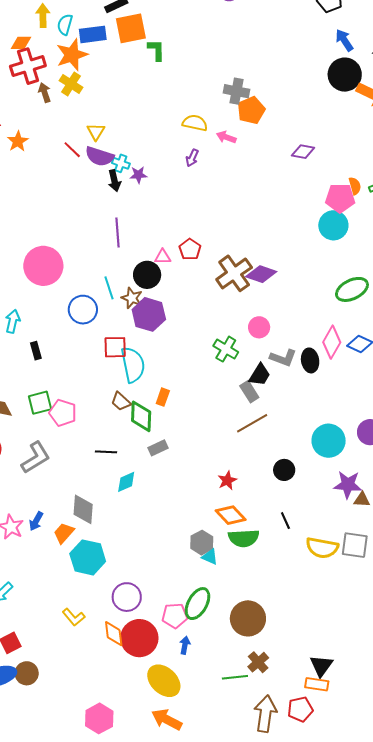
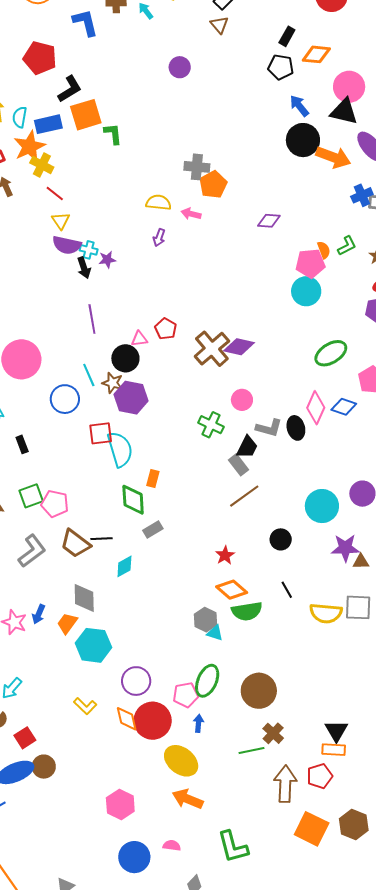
yellow cross: (71, 84) -> (42, 165), moved
red line: (72, 150) -> (55, 194), moved
brown trapezoid: (121, 401) -> (75, 544), moved, size x1.5

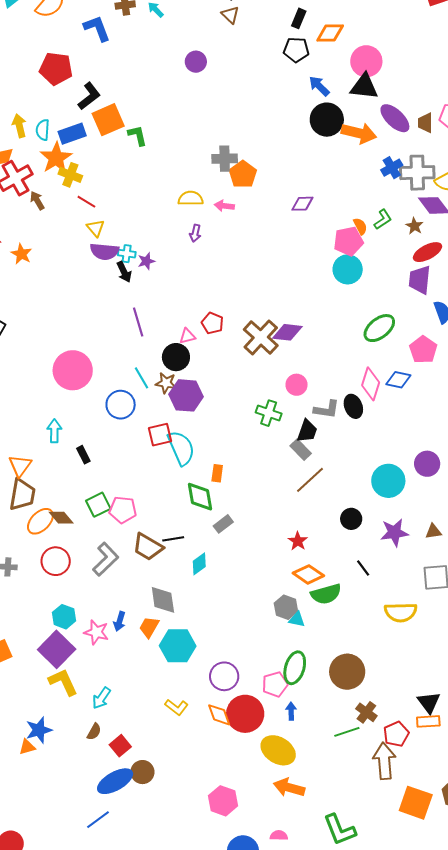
purple star: (345, 548) -> (394, 533), moved
yellow semicircle: (326, 613) -> (401, 612), moved
red pentagon: (320, 776) -> (396, 734), moved

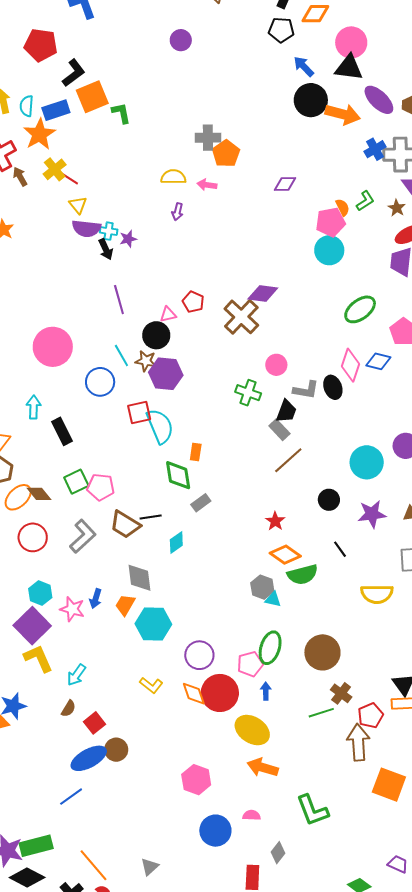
yellow cross: (70, 175) -> (55, 169), moved, turned 30
purple diamond: (287, 332) -> (263, 294), moved
black rectangle: (83, 455) -> (62, 431), size x1.5

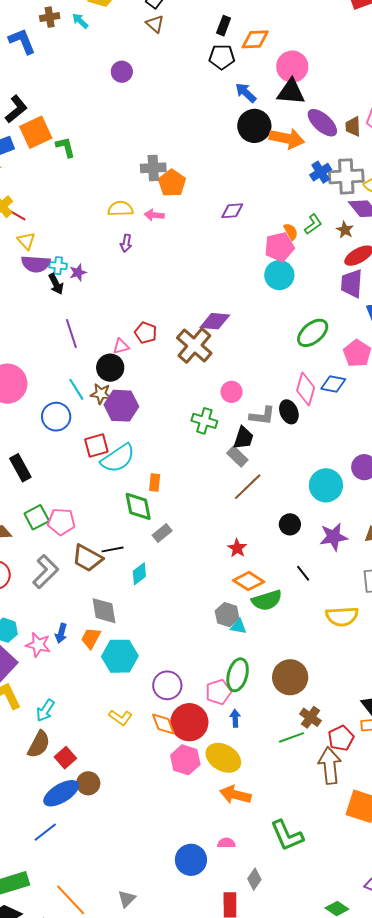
cyan semicircle: (160, 426) -> (118, 458), turned 81
brown semicircle: (69, 709) -> (39, 744), size x1.6
pink hexagon: (196, 780) -> (185, 760), moved

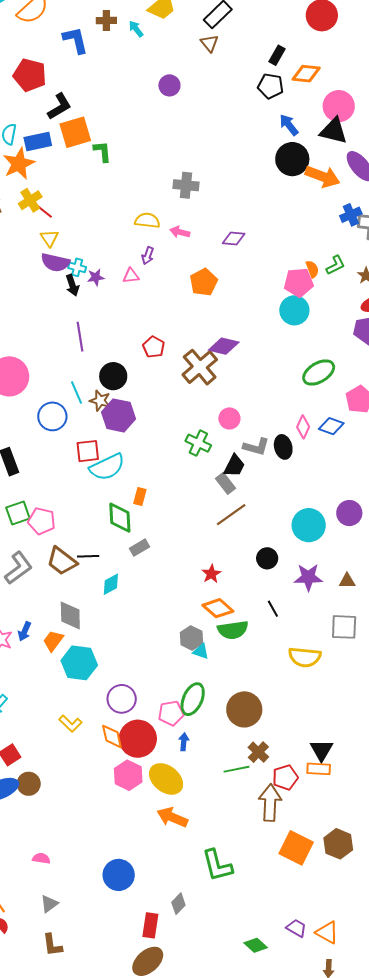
orange pentagon: (172, 183) -> (204, 282), moved
purple diamond: (232, 211) -> (234, 238), moved
pink triangle: (121, 346) -> (131, 276), moved
pink diamond: (306, 389) -> (303, 427), size x0.7
pink semicircle: (226, 843) -> (41, 858), moved

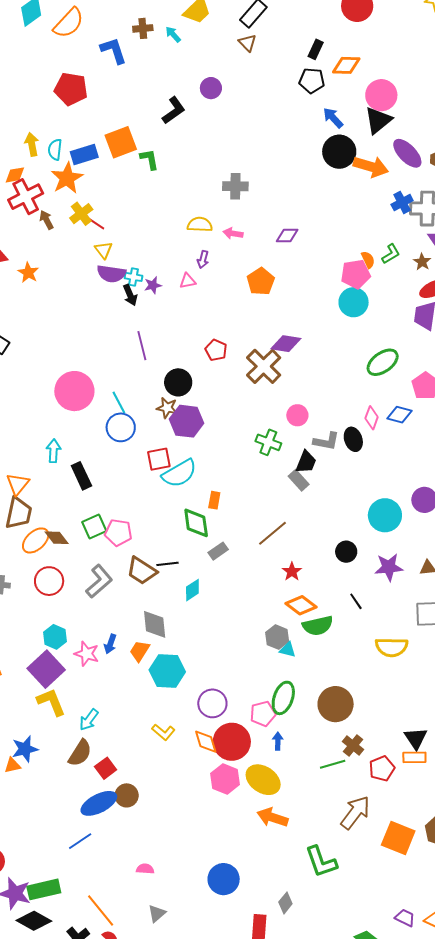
black L-shape: (59, 106) -> (174, 110), moved
black triangle: (334, 131) -> (378, 120), turned -48
cyan line: (76, 393) -> (119, 402), moved
brown line: (231, 515) -> (273, 533), moved
brown arrow: (270, 803) -> (355, 812), moved, turned 39

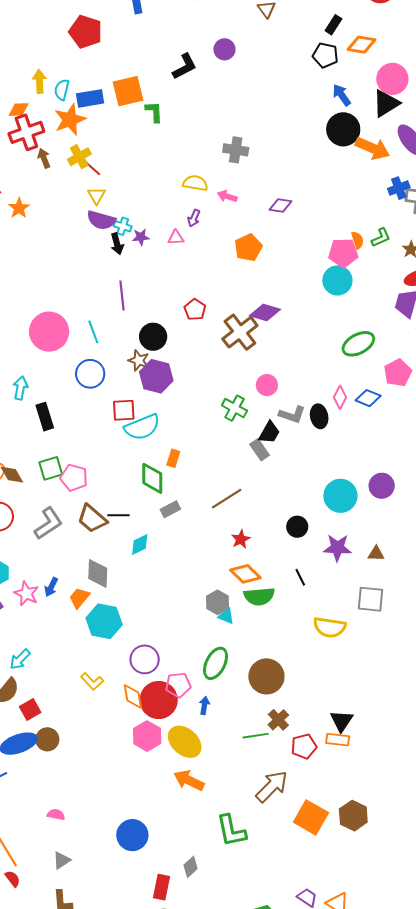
cyan line: (119, 402) -> (93, 332), moved
pink pentagon: (263, 714) -> (178, 685), moved

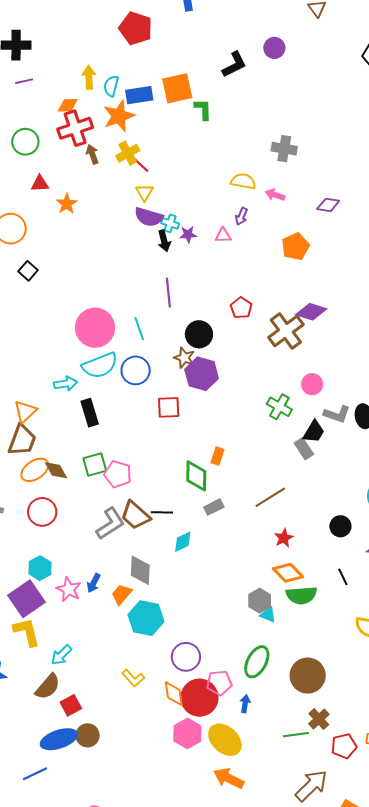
cyan arrow: (20, 388) -> (66, 384), turned 70
cyan semicircle: (142, 427) -> (100, 365), moved
gray L-shape: (48, 523) -> (110, 524), moved

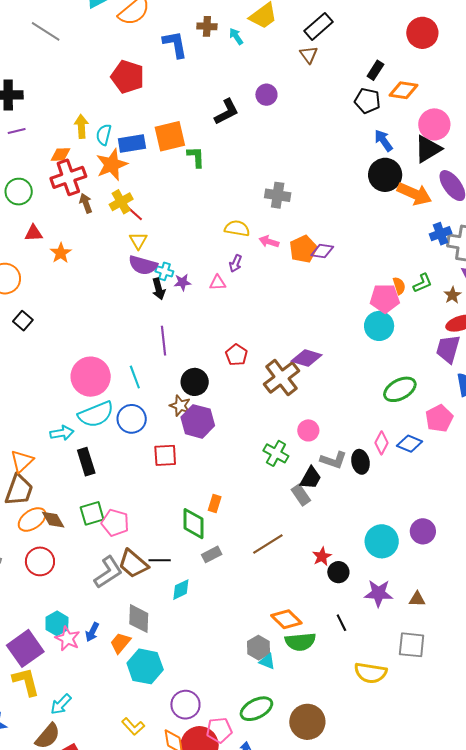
orange pentagon: (295, 246) -> (303, 249), moved
red star: (284, 538) -> (322, 556), moved
cyan hexagon: (40, 568) -> (57, 623), moved
green ellipse: (257, 662) -> (256, 709), turned 36

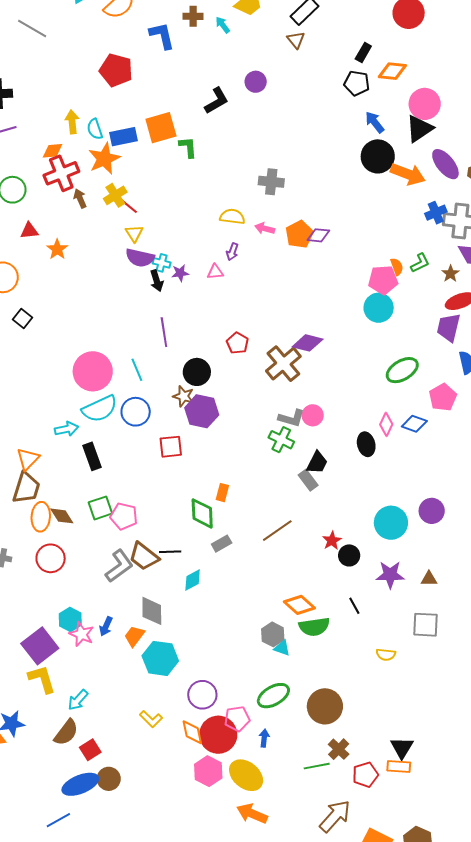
cyan semicircle: (104, 135) -> (95, 129), turned -30
gray L-shape: (334, 460) -> (291, 418), moved
orange ellipse: (32, 519) -> (41, 517), turned -48
yellow semicircle: (371, 673) -> (386, 655), size x0.6

